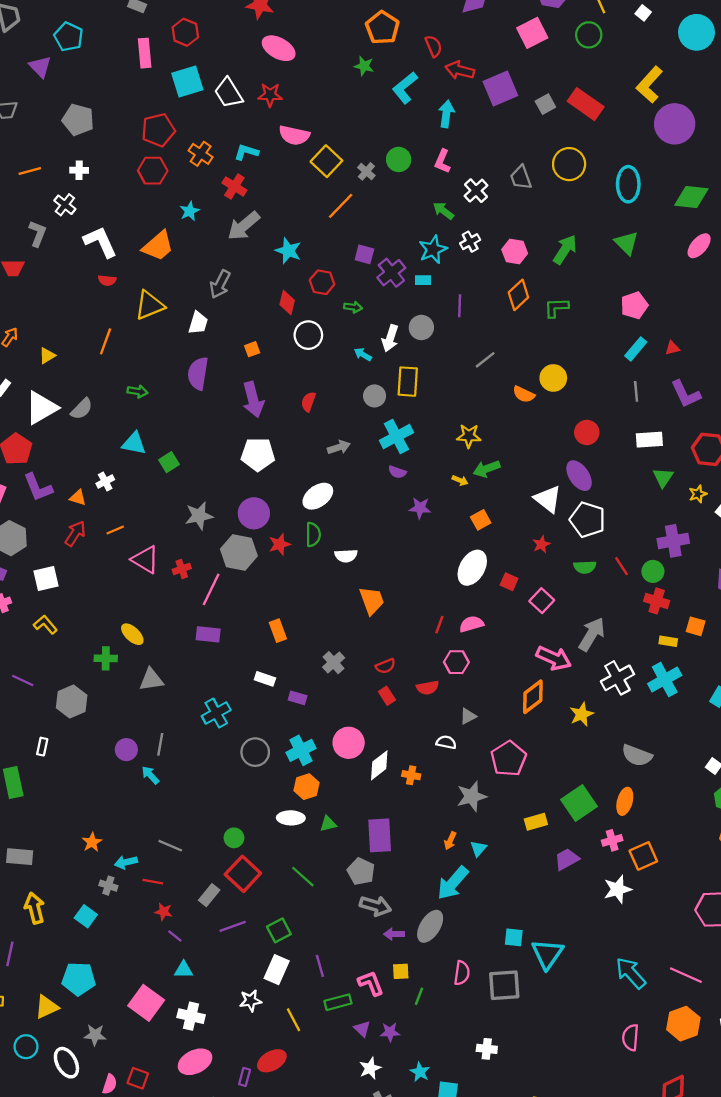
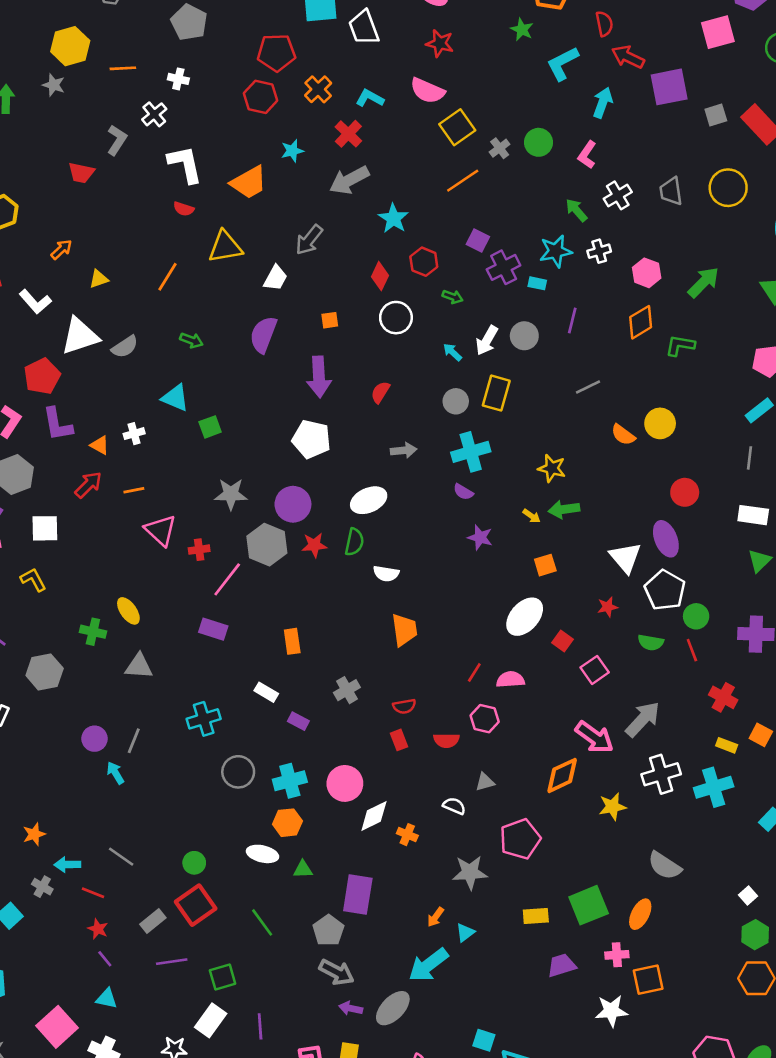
red star: (270, 95) -> (440, 43), moved
green circle: (653, 571) -> (696, 616), moved

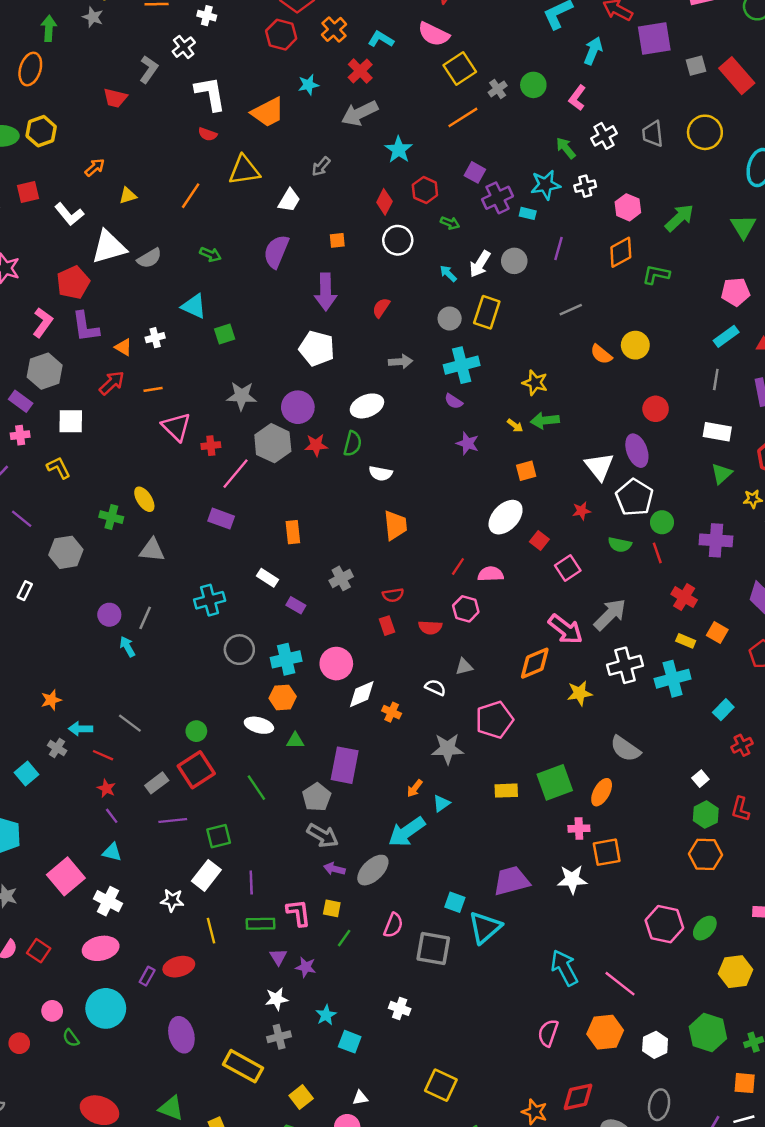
gray arrow: (309, 240) -> (321, 167), size x0.7
purple trapezoid: (562, 965) -> (511, 881), moved, size x1.4

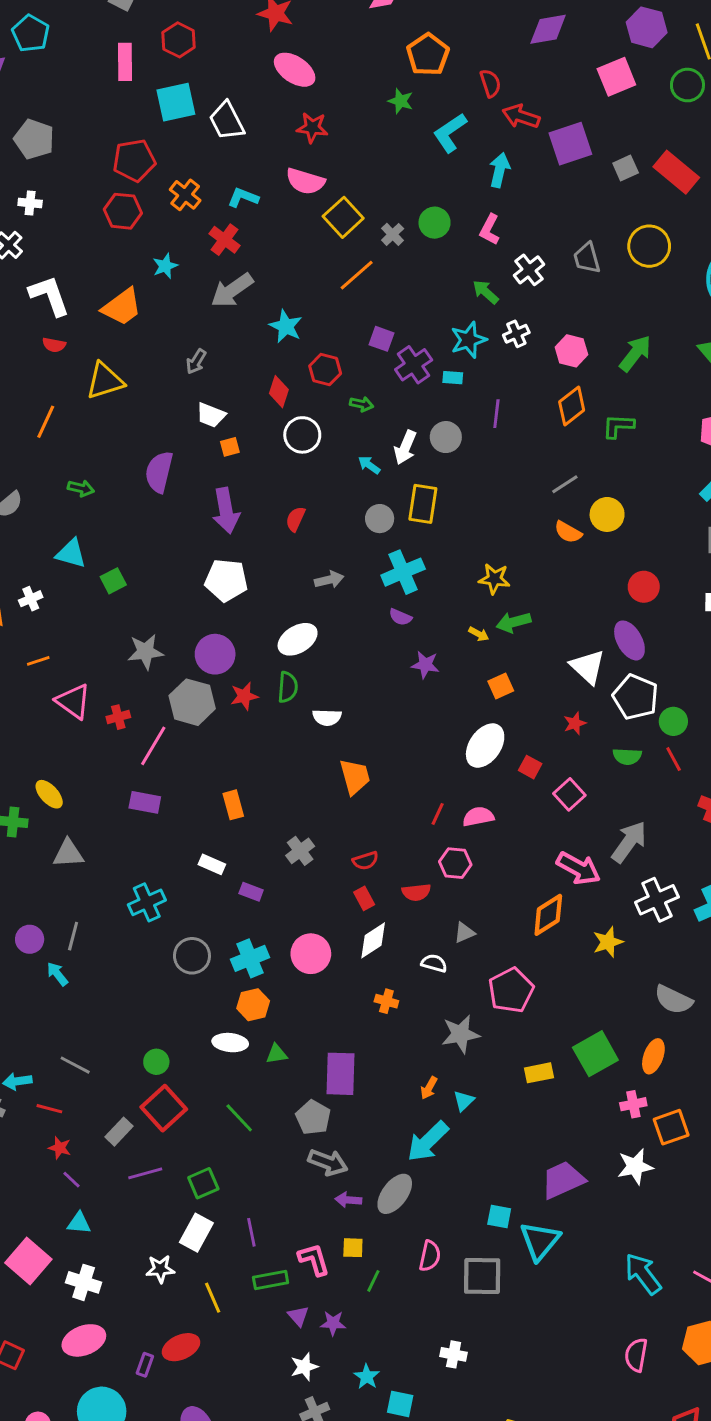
white trapezoid: (289, 200) -> (211, 415), moved, turned 90
gray line: (571, 310) -> (565, 484), moved
white diamond: (362, 694) -> (373, 940), moved

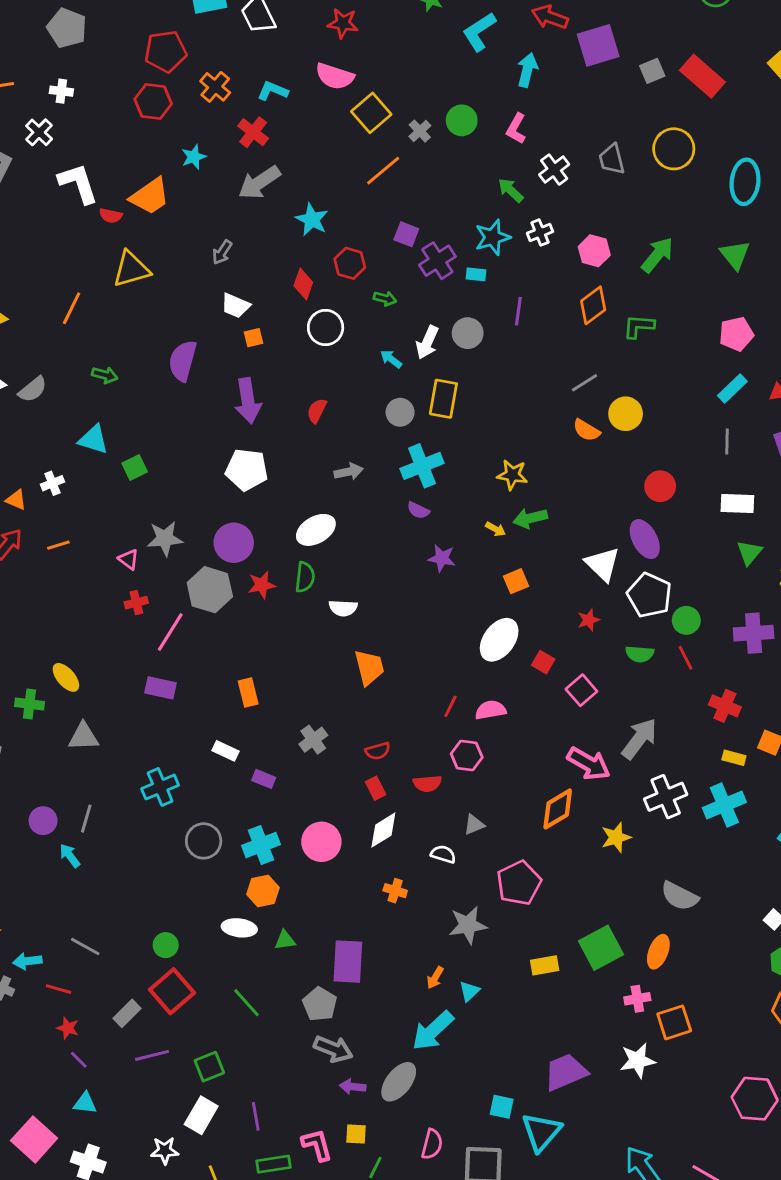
red semicircle: (54, 345) -> (111, 216), moved
pink triangle: (73, 701) -> (129, 559), moved, size x0.6

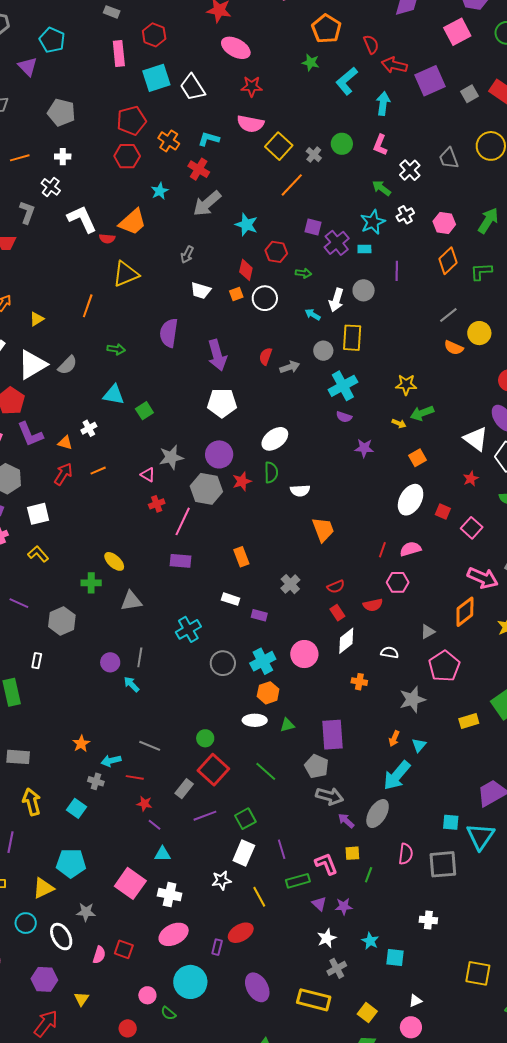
orange square: (253, 338) -> (236, 294), moved
gray arrow: (349, 472) -> (290, 367), moved
gray triangle: (474, 825) -> (428, 632), moved
purple arrow: (353, 1087) -> (346, 821), turned 42

